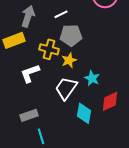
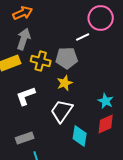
white line: (61, 14) -> (83, 37), moved
yellow cross: (49, 49) -> (41, 61), moved
cyan star: (92, 78) -> (106, 101), moved

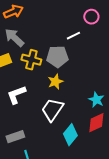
pink circle: (101, 18) -> (91, 17), size x0.6
gray arrow: (24, 39) -> (14, 38), turned -65
cyan diamond: (80, 136) -> (70, 135), turned 30

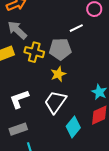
white L-shape: (16, 95) -> (19, 99), moved

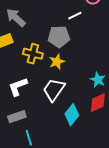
yellow cross: (34, 52) -> (33, 54), moved

